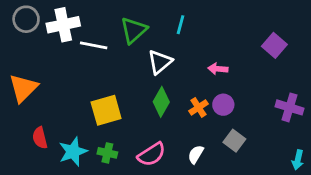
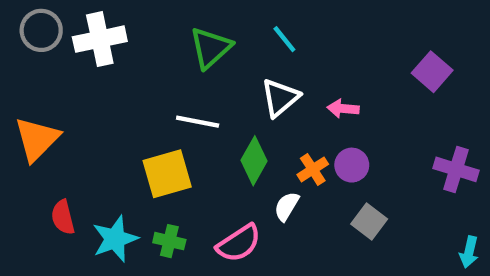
cyan line: (181, 25) -> (284, 39), turned -54
white line: (94, 45) -> (198, 122), moved
white triangle: (160, 62) -> (280, 98), moved
white semicircle: (196, 154) -> (287, 206), moved

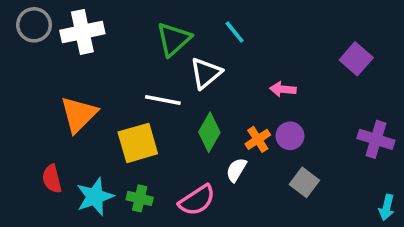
white triangle: (280, 98) -> (206, 73), moved
orange triangle: (37, 139) -> (79, 114), moved

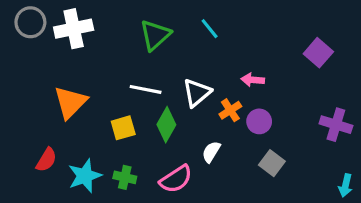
white triangle: (206, 73) -> (197, 93), moved
green diamond: (209, 132) -> (166, 125), moved
orange cross: (258, 139) -> (230, 110), moved
yellow square: (138, 143) -> (123, 128), size x0.7
red semicircle: (52, 179) -> (46, 160), turned -135

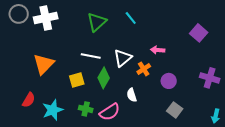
purple circle: (259, 121) -> (169, 81), moved
white semicircle: (211, 152) -> (132, 95), turned -48
gray square: (272, 163) -> (175, 110), moved
green cross: (125, 177) -> (86, 109), moved

